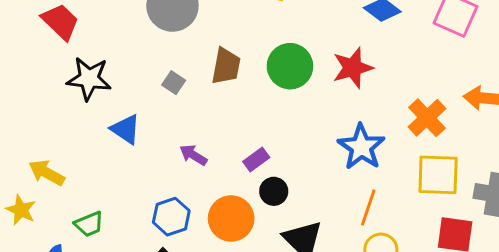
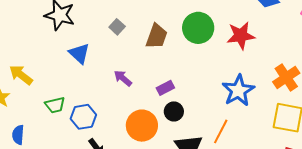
brown trapezoid: (226, 66) -> (157, 36), moved
orange line: (368, 207) -> (221, 131), moved
blue hexagon: (171, 217) -> (83, 117), moved
green trapezoid: (89, 224) -> (55, 105), moved

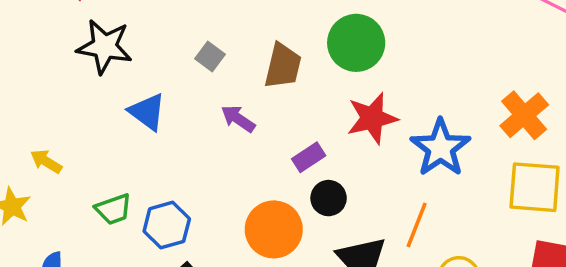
red star: (241, 36) -> (372, 118), moved
yellow arrow: (21, 75) -> (46, 161), size x0.7
purple arrow: (123, 78) -> (238, 119), moved

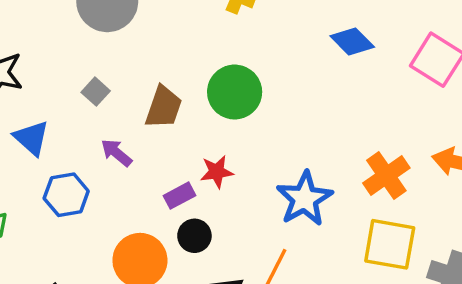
red star: (372, 118) -> (217, 172), moved, size x0.7
blue hexagon: (167, 225) -> (66, 195), moved

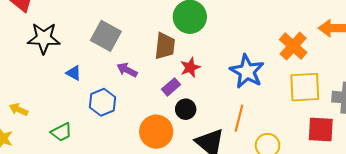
gray square: (96, 92) -> (106, 36), size x1.8
brown trapezoid: (163, 107) -> (165, 46), moved
blue triangle: (31, 138) -> (74, 73), size x0.7

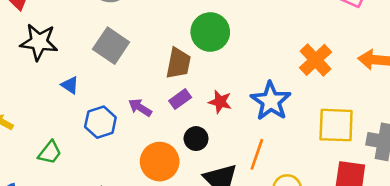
orange cross: (293, 46) -> (316, 60), moved
red star: (190, 67) -> (220, 102), moved, turned 30
purple arrow: (127, 70) -> (140, 108), moved
purple rectangle: (171, 87) -> (180, 99), moved
green trapezoid: (61, 132) -> (50, 153), turned -30

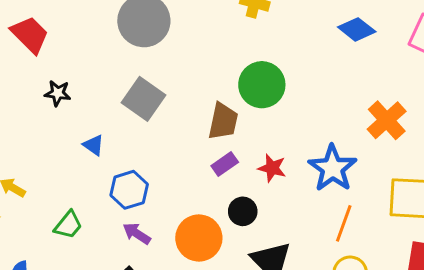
black star: (39, 42) -> (58, 93), size x0.6
purple arrow: (140, 108) -> (137, 233), moved
orange line: (257, 154) -> (344, 223), moved

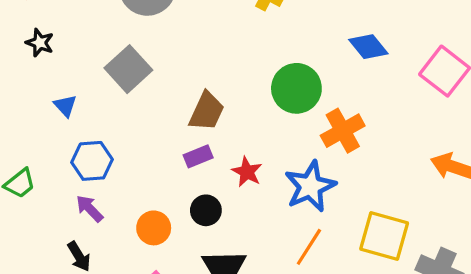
green circle: (262, 85) -> (296, 88), moved
orange cross: (387, 120) -> (343, 131), moved
orange circle: (199, 238) -> (154, 228), size x0.7

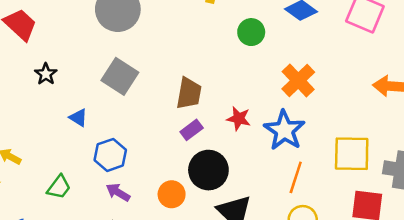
black star: (40, 43) -> (46, 74), turned 30
green circle: (296, 88) -> (251, 32), moved, size x0.7
red star: (247, 172) -> (239, 119), moved
black circle: (206, 210) -> (208, 170), size x1.6

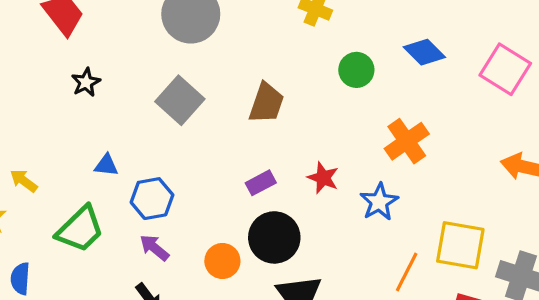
brown trapezoid: (189, 93) -> (266, 103), moved
blue triangle: (78, 118) -> (106, 165), moved, turned -36
blue star: (284, 130) -> (379, 202), size x0.7
orange line: (296, 177) -> (407, 272), moved
green trapezoid: (59, 187) -> (80, 229), size x1.5

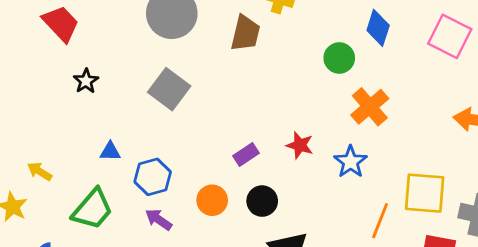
blue diamond: (424, 52) -> (378, 28), turned 68
green circle: (356, 70) -> (339, 58), moved
brown trapezoid: (266, 103) -> (245, 33), moved
black circle: (274, 237) -> (262, 201), size x0.7
orange circle: (222, 261) -> (212, 200), moved

